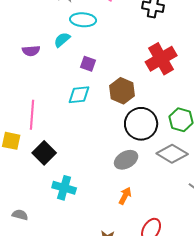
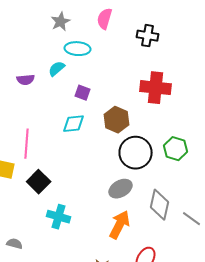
red cross: (161, 59) -> (156, 88), turned 36
gray diamond: (172, 154) -> (160, 205), moved, turned 72
orange arrow: (125, 196) -> (120, 225), size x1.6

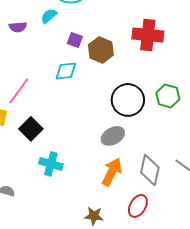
brown hexagon: (116, 120) -> (101, 50), moved
pink line: (26, 144) -> (19, 91), turned 32
gray diamond: (160, 205) -> (150, 170), moved

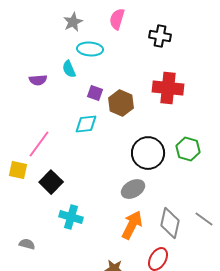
cyan semicircle: (49, 16) -> (69, 69), turned -72

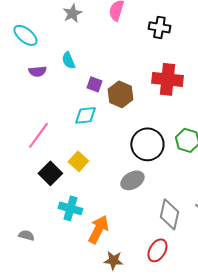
cyan ellipse: (90, 49) -> (25, 35), moved, turned 35
yellow square: (18, 170) -> (78, 161), moved, turned 30
orange arrow: (132, 225) -> (98, 229), moved

